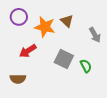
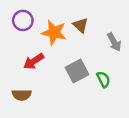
gray square: (64, 59) -> (77, 71), turned 36

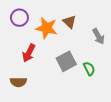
red arrow: (34, 61) -> (29, 53), turned -30

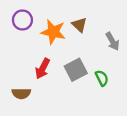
red arrow: (29, 53) -> (43, 69), moved

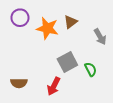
brown triangle: (79, 25) -> (71, 22), turned 40
red arrow: (43, 69) -> (54, 86), moved

